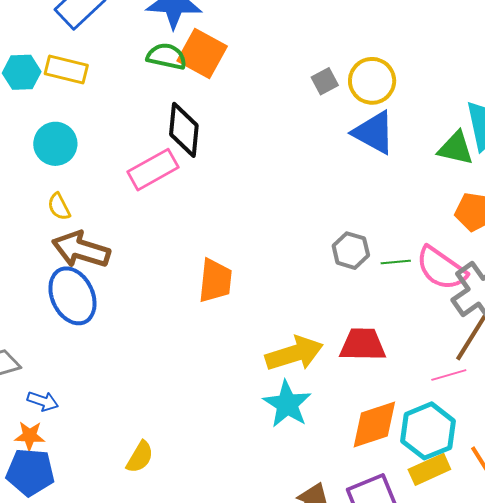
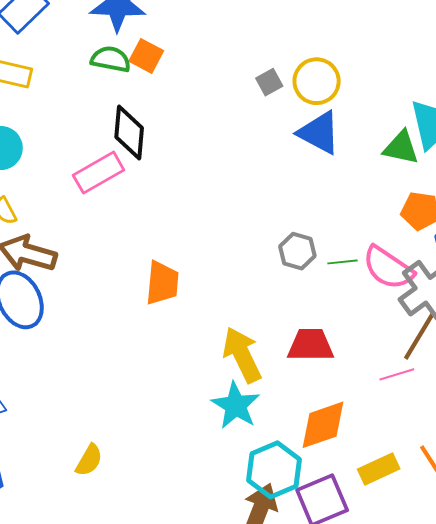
orange square: (202, 54) -> (146, 56), size x0.7
yellow arrow: (294, 354) -> (242, 355), turned -98
cyan hexagon: (428, 431) -> (274, 470), moved

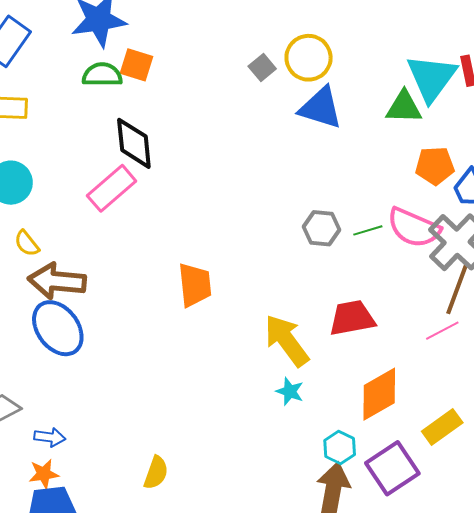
cyan star: (236, 405) -> (290, 391), size x0.6
cyan hexagon: (274, 470) -> (340, 447), size x0.6

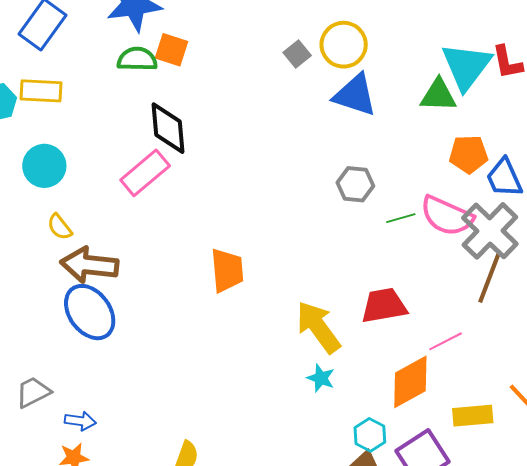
gray hexagon: (322, 228) -> (355, 184), moved
pink line: (442, 331) -> (446, 341), moved
yellow rectangle: (442, 427) -> (473, 416), turned 30

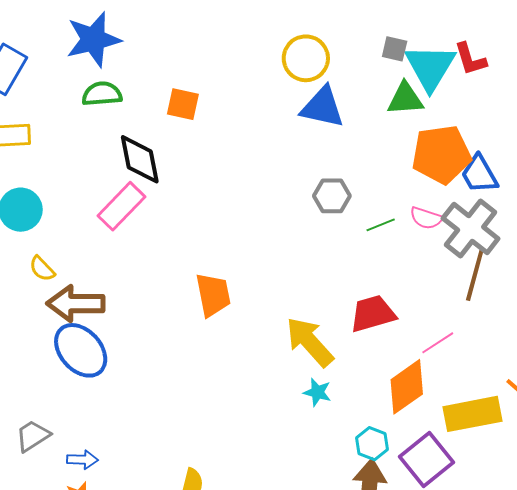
orange square: (172, 50) -> (183, 104), moved
gray square: (297, 54) -> (395, 49), moved, turned -32
orange pentagon: (469, 154) -> (441, 154), size x1.5
pink semicircle: (447, 216) -> (426, 218), size x0.6
yellow rectangle: (473, 416) -> (472, 414), size x1.4

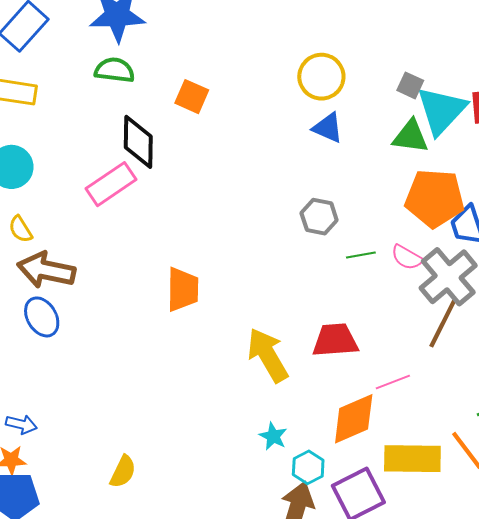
blue triangle: (322, 107) -> (328, 128), size x0.7
blue ellipse: (81, 350) -> (42, 317), size x0.7
cyan star: (317, 392) -> (273, 436), moved

